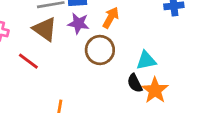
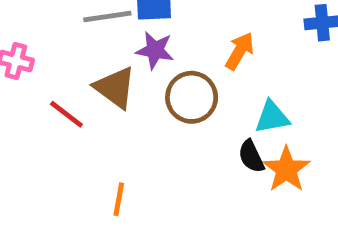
orange arrow: (111, 18) -> (240, 51), moved
brown triangle: (45, 29) -> (115, 88), moved

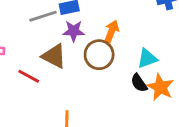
orange arrow: (240, 51) -> (112, 31), moved

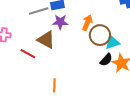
brown circle: (99, 55) -> (100, 35), moved
black semicircle: (139, 83) -> (106, 60), turned -104

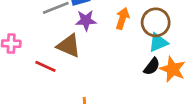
brown circle: (100, 35) -> (156, 22), moved

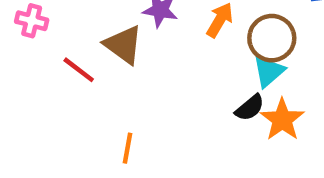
cyan triangle: (158, 42) -> (269, 71), turned -30

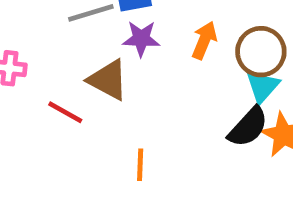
black semicircle: (250, 108) -> (248, 127), size x1.4
orange line: (127, 148) -> (140, 165), moved

